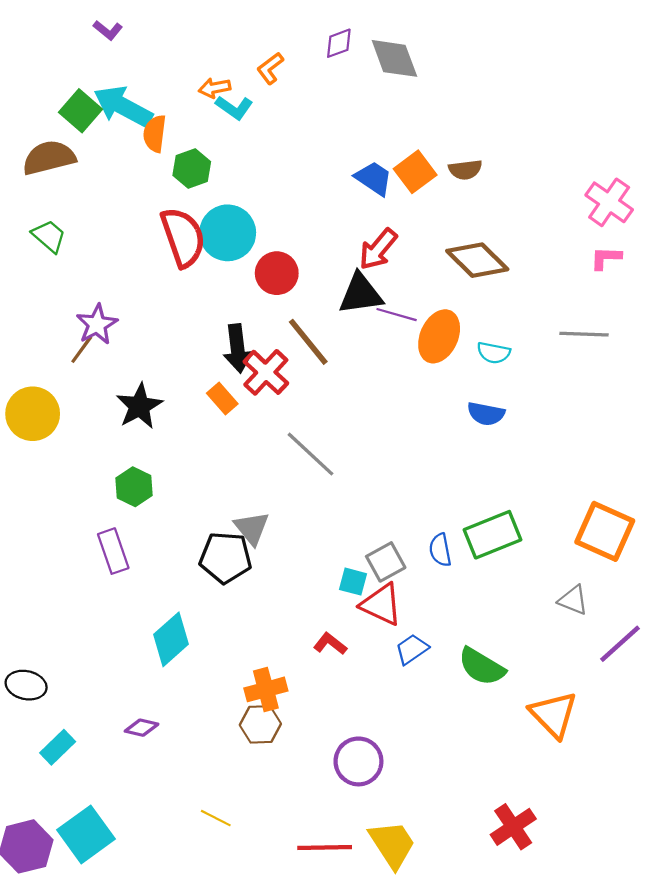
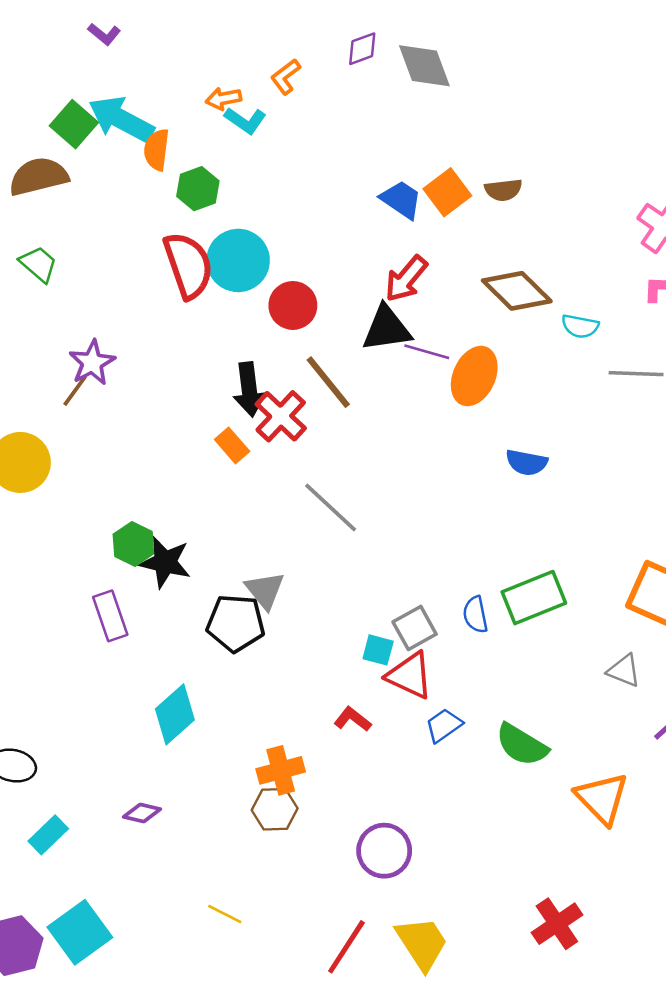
cyan semicircle: (494, 353) -> (580, 326), moved
black star: (139, 406) -> (165, 562), moved, turned -30
red line: (325, 847) -> (346, 947), turned -56

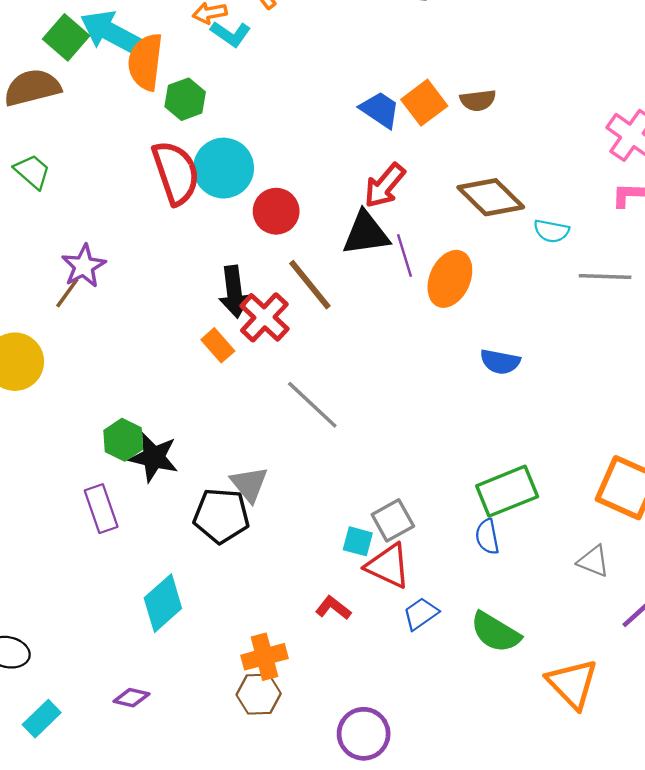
orange semicircle: (157, 150) -> (145, 62), size x1.4
purple line: (427, 352) -> (404, 256), turned 57
blue semicircle: (475, 615) -> (487, 537), moved

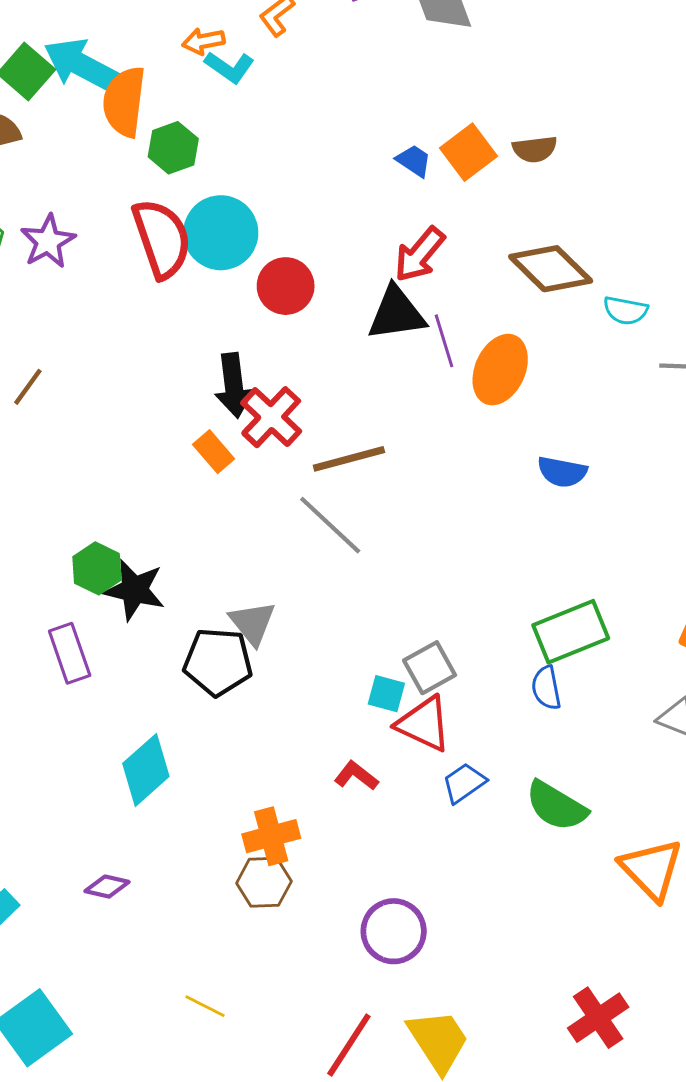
blue trapezoid: (380, 110) -> (414, 161), size x0.7
purple star: (84, 266) -> (48, 241), moved
brown line: (310, 285) -> (349, 459), moved, turned -66

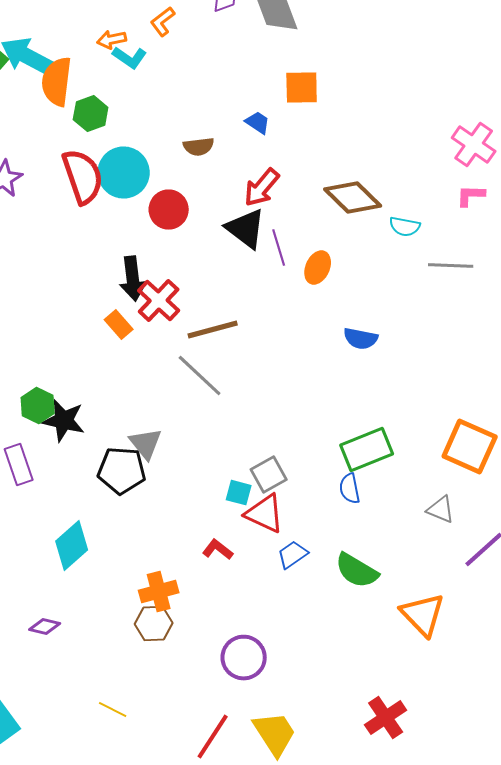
brown semicircle: (535, 149) -> (199, 146), moved
orange square: (468, 152) -> (302, 88), moved, turned 36
black triangle: (396, 313) -> (246, 228), turned 45
orange ellipse: (500, 370) -> (318, 268), size x0.7

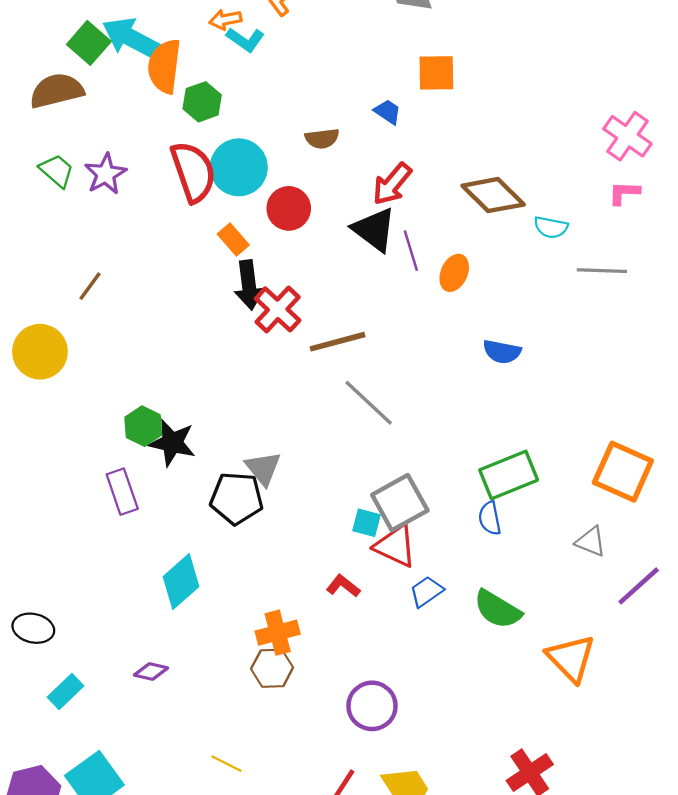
orange rectangle: (119, 324) -> (233, 240), moved
gray line: (200, 376) -> (369, 403), moved
gray square: (269, 474) -> (400, 503), size x1.4

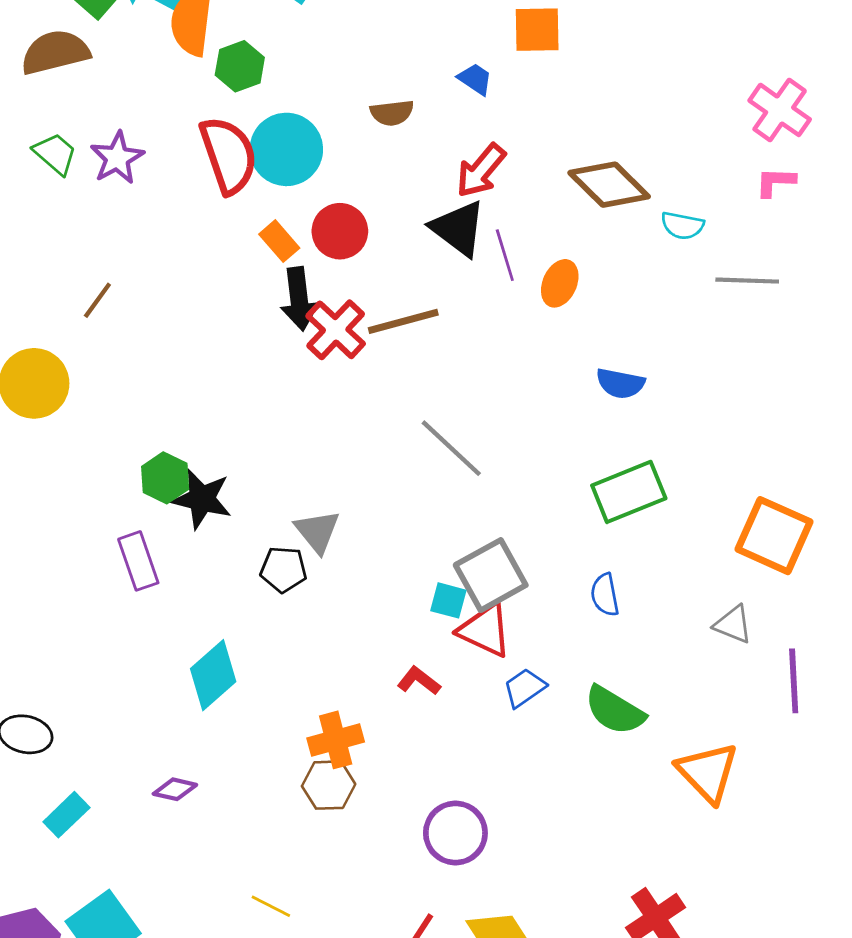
red circle: (289, 208) -> (340, 231), moved
brown line: (338, 342) -> (403, 321), moved
green rectangle: (509, 475) -> (629, 492), moved
black pentagon: (237, 498) -> (283, 569), size x0.7
purple line: (639, 586) -> (794, 681), turned -51

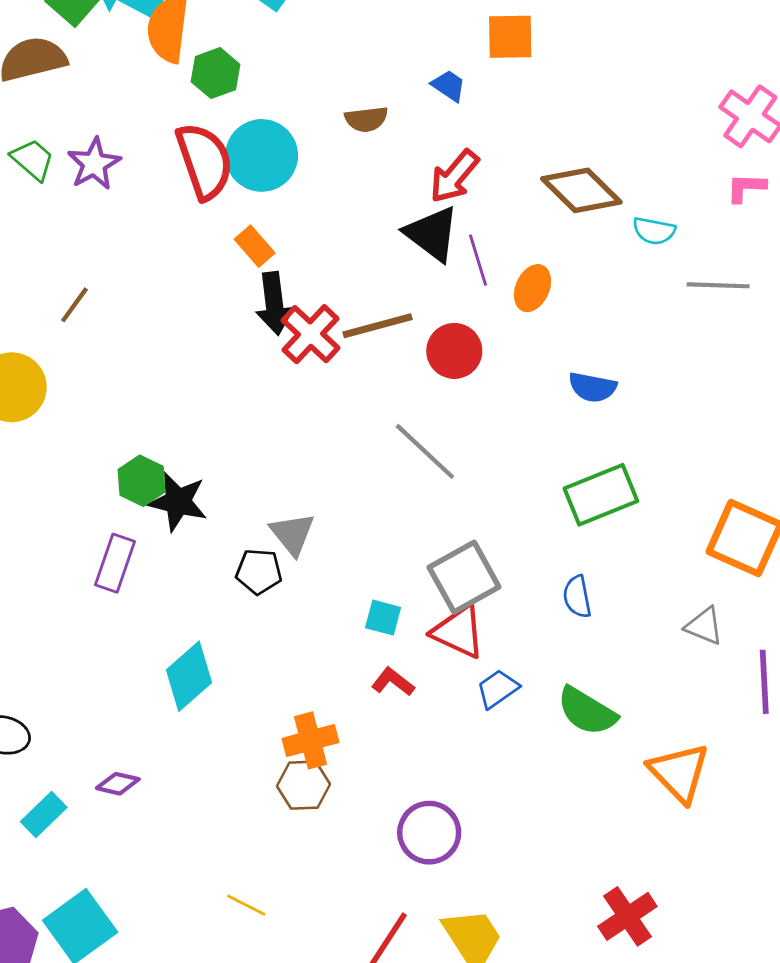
red circle: (340, 231) -> (454, 351), moved
purple rectangle: (138, 561) -> (115, 563), turned 38
cyan square: (448, 600) -> (383, 618), moved
purple diamond: (175, 789) -> (118, 784), moved

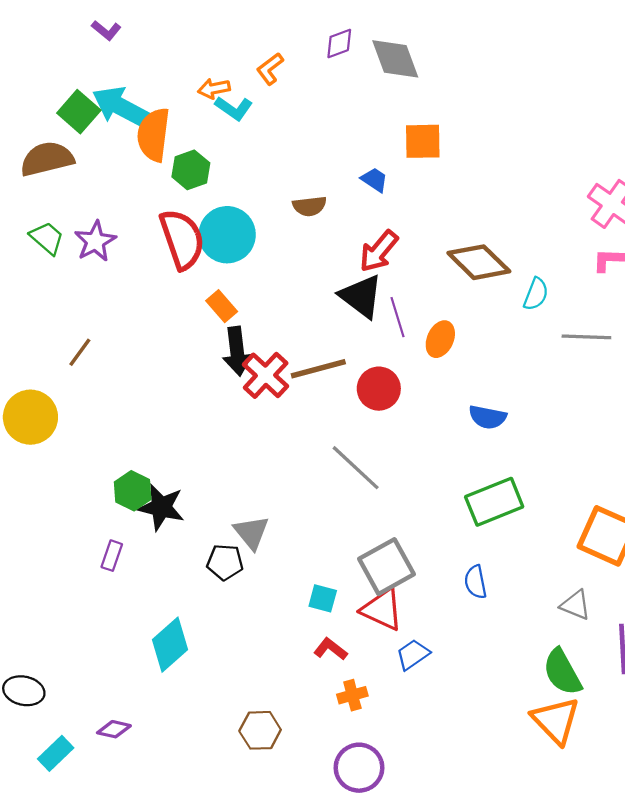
cyan semicircle: (654, 231) -> (536, 294), turned -80
purple rectangle: (115, 563) -> (112, 556), size x0.7
green semicircle: (587, 711) -> (562, 672), moved, turned 30
orange cross: (310, 740) -> (352, 695), moved, size x0.7

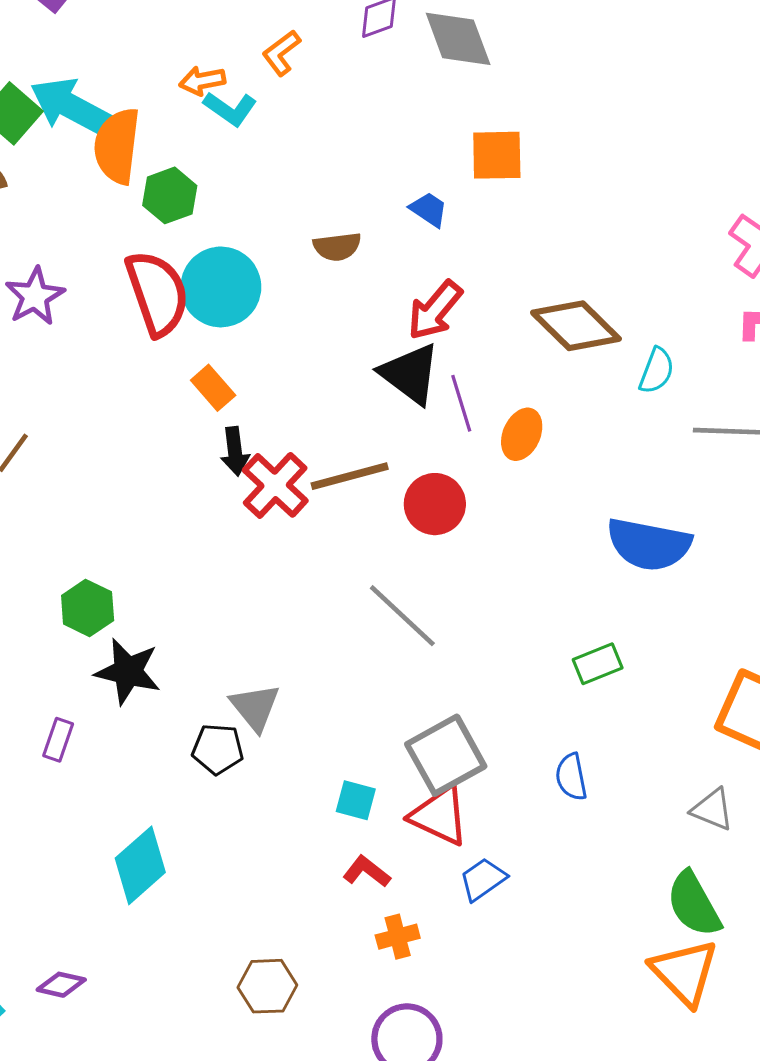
black arrow: (237, 351) -> (235, 451), size x0.7
blue semicircle: (488, 417) -> (649, 544), moved, size x1.6
green hexagon: (133, 491) -> (88, 608), moved
green rectangle: (494, 502) -> (598, 664), size x0.6

